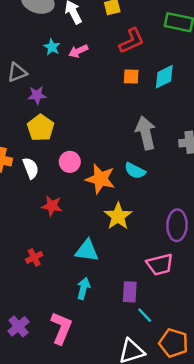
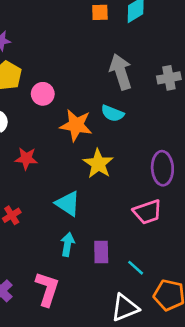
pink circle: (70, 162) -> (43, 94), moved
cyan triangle: (87, 251) -> (68, 204), turned 30
purple rectangle: (130, 292) -> (101, 252), moved

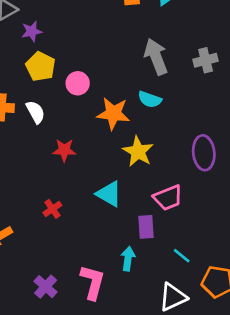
pink trapezoid: (147, 212) -> (168, 198), moved
cyan arrow: (68, 244) -> (128, 259), moved
purple rectangle: (101, 252) -> (146, 227), moved

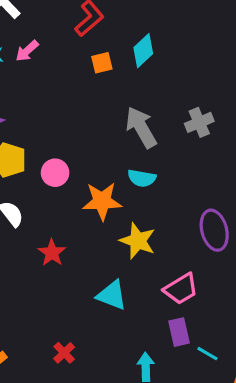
red star: (64, 150) -> (52, 253), turned -30
red cross: (52, 209) -> (64, 353), moved
purple rectangle: (146, 227) -> (179, 332), moved

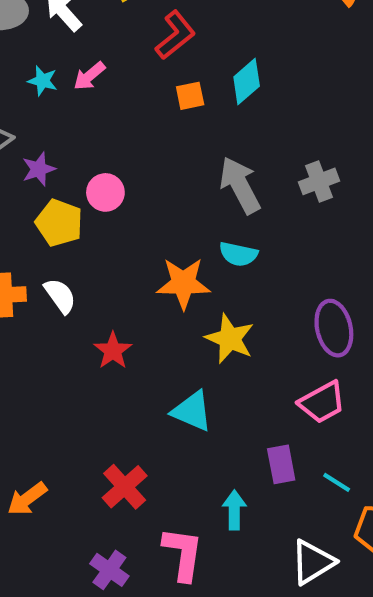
pink circle: (55, 173) -> (105, 192), moved
pink trapezoid: (181, 289) -> (322, 402), moved
red cross: (64, 353) -> (125, 487), size x1.5
cyan line: (207, 354) -> (337, 482), moved

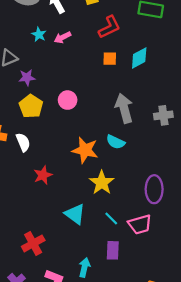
pink circle: (105, 192) -> (68, 100), moved
cyan line: (337, 482) -> (111, 219), moved

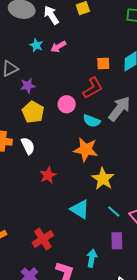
red L-shape: (109, 27) -> (93, 88), moved
gray arrow: (124, 108) -> (119, 109), turned 56
cyan semicircle: (116, 142) -> (92, 121), moved

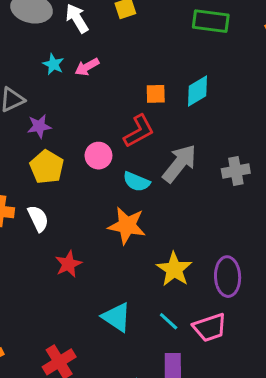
yellow star: (103, 179) -> (174, 269), moved

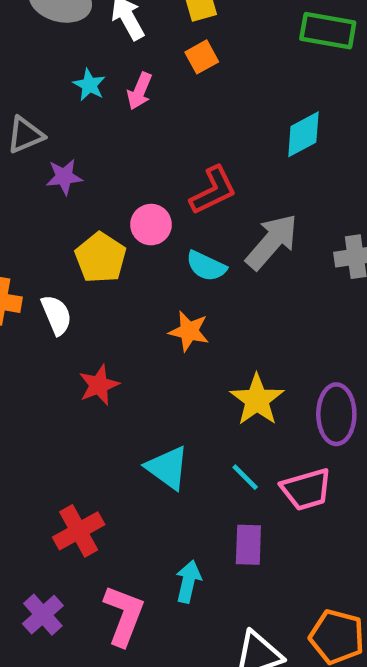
pink arrow: (87, 67) -> (140, 91), turned -40
orange square: (156, 94) -> (202, 57), moved, turned -30
yellow pentagon: (47, 167) -> (101, 258), moved
orange star: (127, 226) -> (189, 331), size x0.7

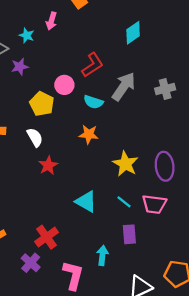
cyan star: (89, 85) -> (27, 35), moved
white semicircle: (56, 315) -> (35, 137), moved
pink trapezoid: (306, 489) -> (154, 204), turned 30
purple cross: (43, 615) -> (31, 263), moved

